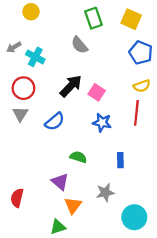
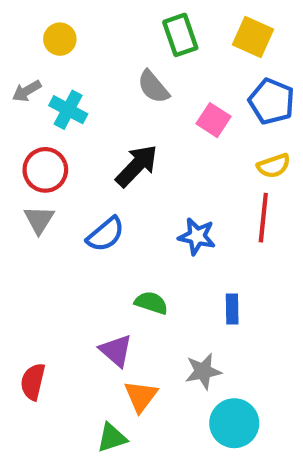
yellow circle: (31, 12) -> (60, 39), moved
pink square: (97, 92) -> (213, 120), moved
cyan circle: (134, 217) -> (234, 423), moved

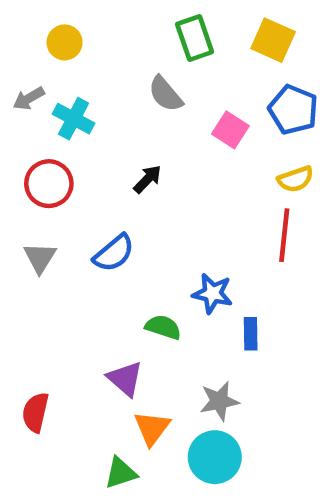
black arrow: (137, 166) -> (147, 179), size x0.6
gray triangle: (39, 220) -> (40, 258), moved
blue star: (197, 236) -> (213, 293), moved
cyan circle: (234, 423) -> (215, 457), moved

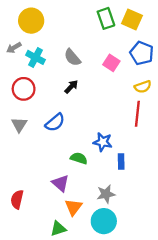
green rectangle: (195, 38) -> (106, 18), moved
yellow circle: (65, 42) -> (31, 21), size x1.5
gray semicircle: (165, 94) -> (72, 57), moved

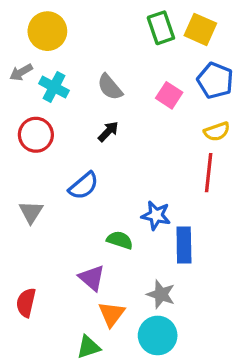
gray triangle: (19, 125) -> (31, 212), moved
blue rectangle: (121, 162) -> (184, 245), size x1.5
gray star: (106, 194) -> (161, 294), turned 30

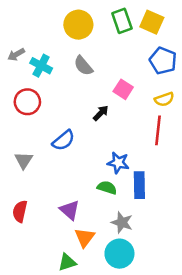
yellow circle: (47, 31) -> (78, 25), moved
pink square: (169, 95) -> (123, 89), moved
black arrow: (108, 131) -> (101, 113), moved
green semicircle: (120, 240) -> (107, 188), moved
red semicircle: (26, 303) -> (20, 211), moved

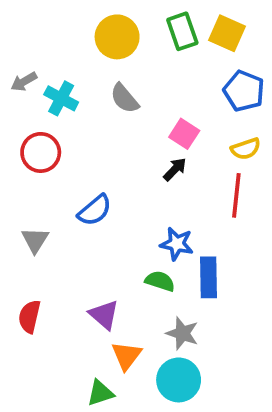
black arrow: (101, 113) -> (175, 169), moved

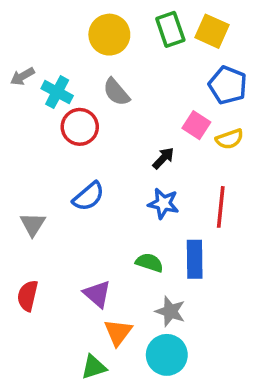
pink square: (184, 134) -> (196, 125), moved
red circle: (41, 152) -> (80, 127), moved
red line: (236, 195) -> (221, 207), moved
blue star: (177, 244) -> (163, 203), moved

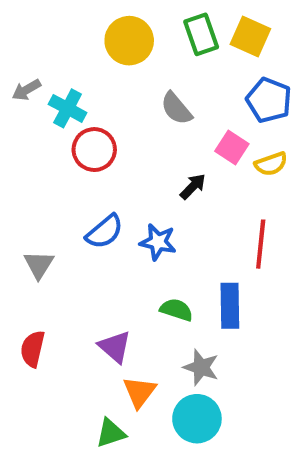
gray semicircle: (116, 92) -> (176, 108), moved
blue star: (163, 203) -> (158, 242), moved

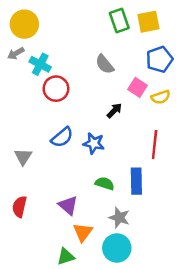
yellow square: (250, 37) -> (148, 22), turned -35
yellow circle: (129, 41) -> (24, 24), moved
blue pentagon: (269, 100) -> (159, 59), turned 30

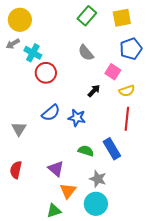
green rectangle: (119, 20) -> (87, 16), moved, turned 60
yellow semicircle: (161, 97) -> (127, 91), moved
blue rectangle: (136, 181) -> (112, 149), turned -30

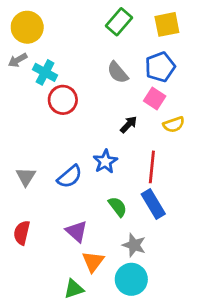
blue pentagon: (131, 49) -> (160, 67), moved
blue semicircle: (51, 113) -> (70, 177), moved
blue star: (77, 118) -> (105, 161), turned 30
red line: (127, 119) -> (152, 167), moved
green semicircle: (86, 151) -> (118, 207), turned 35

